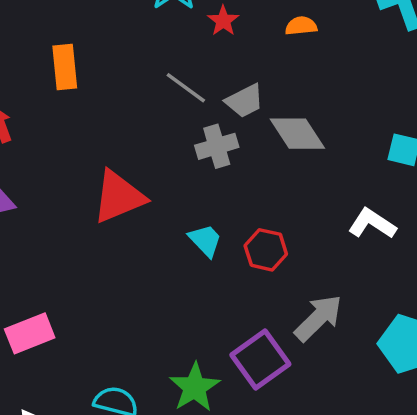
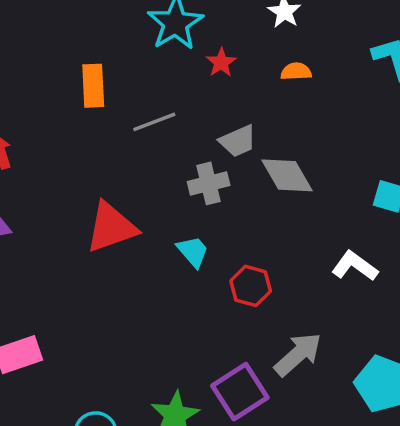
orange rectangle: (65, 67) -> (93, 86), moved
gray line: (186, 88) -> (154, 122), moved, turned -60
cyan trapezoid: (205, 240) -> (193, 252), moved

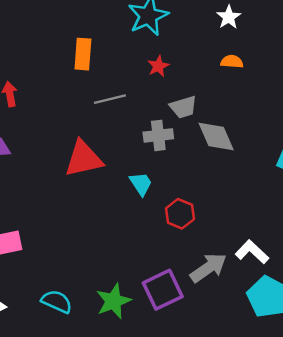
red star: (221, 63) -> (158, 66), moved
gray line: (154, 122) -> (110, 99), moved
white L-shape: (355, 266) -> (252, 252), moved

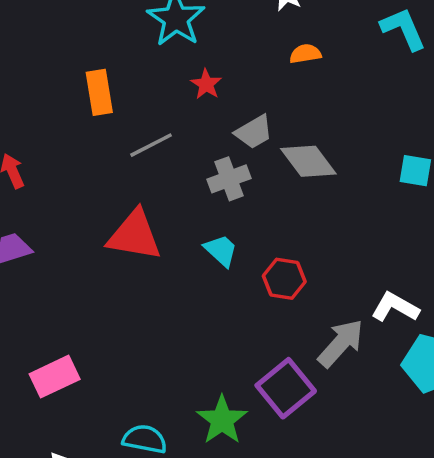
red triangle: (84, 159) -> (134, 235), turned 36

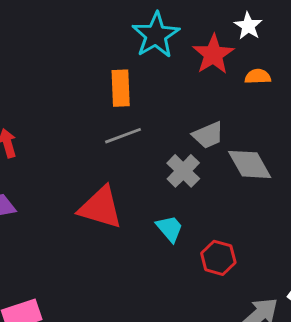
red star: (206, 84) -> (213, 54), moved, size x1.6
orange rectangle: (99, 92) -> (121, 88), moved
gray cross: (229, 179) -> (183, 171), turned -32

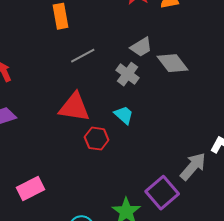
orange rectangle: (121, 88) -> (61, 16), moved
red hexagon: (218, 258) -> (97, 139), moved

